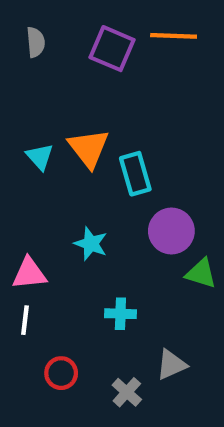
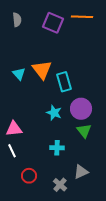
cyan star: (91, 244) -> (54, 113), moved
green triangle: (201, 273) -> (84, 131), moved, turned 35
white line: (25, 320) -> (12, 151), turned -32

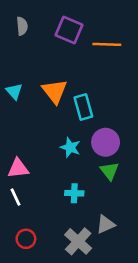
orange line: (82, 17) -> (107, 44), moved
cyan triangle: (19, 74) -> (14, 91), moved
red circle: (29, 176) -> (26, 239), moved
gray cross: (60, 185) -> (78, 241), size x1.5

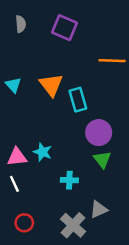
orange line: (107, 44) -> (112, 61), moved
cyan star: (70, 147) -> (43, 152), moved

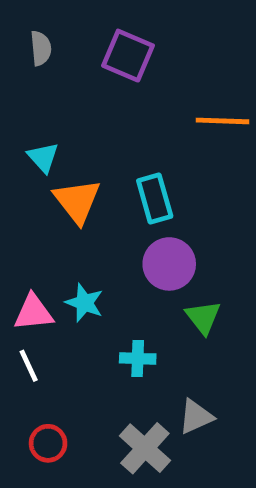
cyan triangle: (13, 85) -> (43, 157), moved
orange triangle: (51, 85) -> (77, 201), moved
purple circle: (99, 133) -> (169, 264), moved

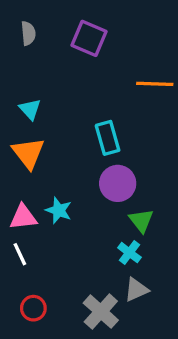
orange triangle: (77, 201) -> (28, 153), moved
cyan cross: (138, 358) -> (129, 253), moved, turned 35

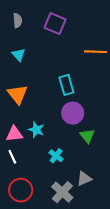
cyan triangle: (30, 109) -> (19, 55), moved
cyan cross: (129, 253) -> (56, 156), moved
red circle: (33, 308) -> (21, 190), size x1.5

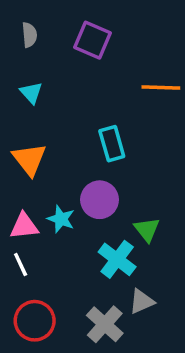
purple circle: (73, 113) -> (100, 200), moved
cyan cross: (56, 156) -> (117, 259), moved, size x1.5

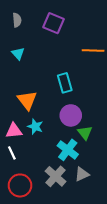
orange triangle: (29, 159) -> (27, 100), moved
purple circle: (100, 200) -> (71, 115), moved
gray cross: (105, 324) -> (56, 176), moved

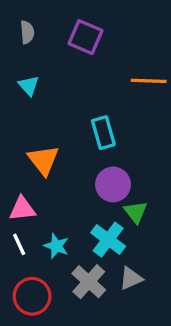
cyan star: (35, 127) -> (56, 246), moved

